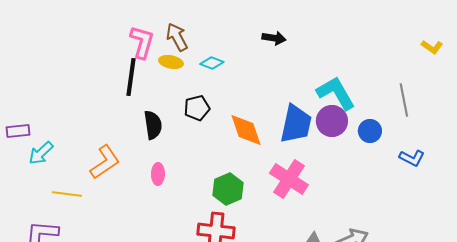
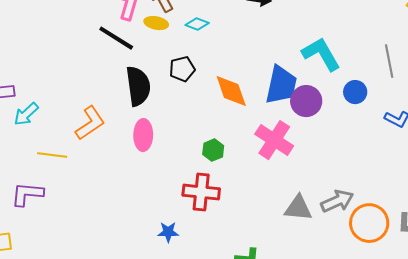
black line: (131, 77) -> (116, 38), turned -66
purple circle: (332, 121) -> (306, 101), moved
black semicircle: (153, 125) -> (138, 86), size x1.4
pink ellipse: (158, 174) -> (143, 135), size x1.4
green hexagon: (228, 189) -> (213, 150), size x0.7

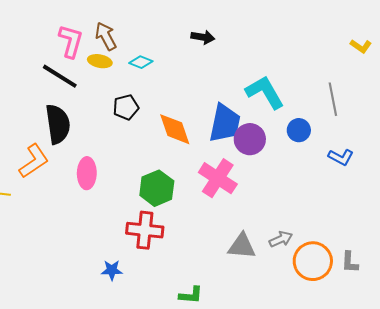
black semicircle: (138, 86) -> (58, 124), moved
green hexagon: (213, 150) -> (157, 188), size x1.6
gray arrow: (337, 201) -> (281, 239), size x0.7

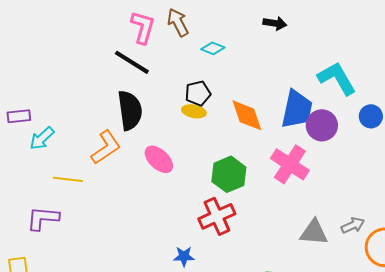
yellow ellipse: (100, 61) -> (194, 111), moved
pink ellipse: (87, 173) -> (159, 159), turned -48
red cross: (145, 230) -> (217, 216), turned -30

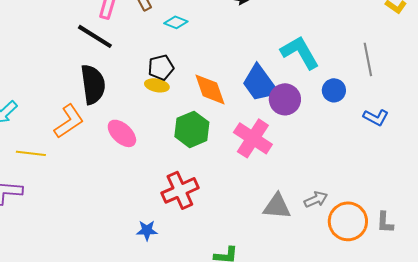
blue trapezoid: (297, 109) -> (260, 83), turned 132
green hexagon: (229, 174) -> (192, 129), moved

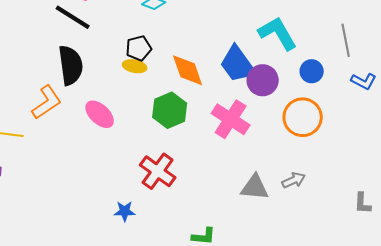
blue L-shape: (376, 117) -> (364, 81), moved
red cross: (180, 190) -> (158, 171), turned -30
orange circle: (348, 221) -> (303, 117), moved

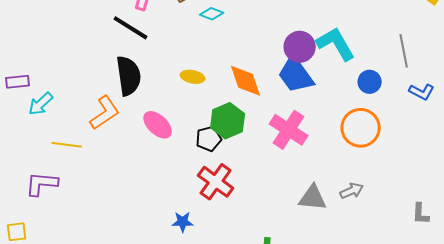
black pentagon: (139, 48) -> (209, 139), moved
purple circle: (263, 80) -> (300, 47), moved

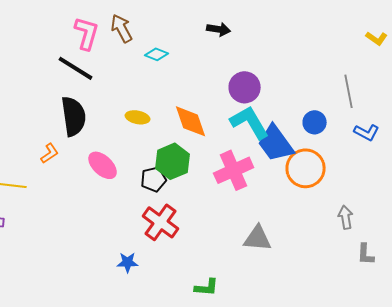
cyan L-shape: (336, 44) -> (250, 122), moved
blue trapezoid: (296, 75) -> (276, 143), moved
orange L-shape: (105, 113) -> (50, 153), size x0.6
pink cross: (289, 130) -> (234, 170), turned 33
gray arrow: (352, 191) -> (346, 217), moved, turned -75

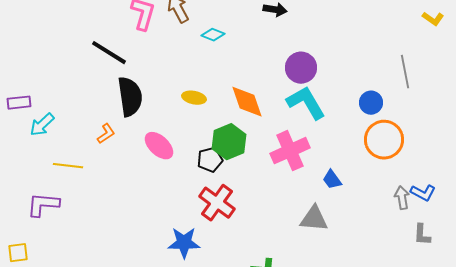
black line: (76, 68) -> (109, 53), moved
blue L-shape: (367, 132) -> (423, 193), moved
blue trapezoid: (276, 143) -> (332, 180), moved, size x0.5
orange circle: (306, 168) -> (384, 140), moved
blue star: (128, 262) -> (184, 243), size x1.5

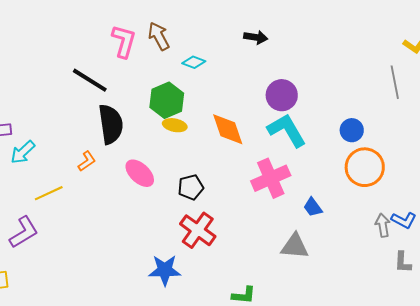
gray line: (405, 72) -> (395, 82), moved
green hexagon: (229, 142) -> (167, 100), moved
yellow line: (68, 166) -> (49, 193), turned -32
purple L-shape: (43, 205) -> (24, 232), turned 144

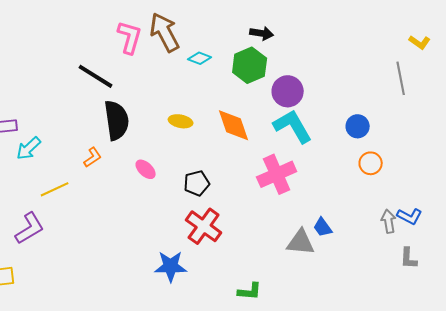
brown arrow: (159, 36) -> (165, 32), size x1.4
green hexagon: (167, 100) -> (250, 65), moved
orange circle: (365, 167) -> (371, 163), size x0.6
pink ellipse: (140, 173) -> (146, 169), size x0.7
blue trapezoid: (313, 207) -> (323, 227), moved

